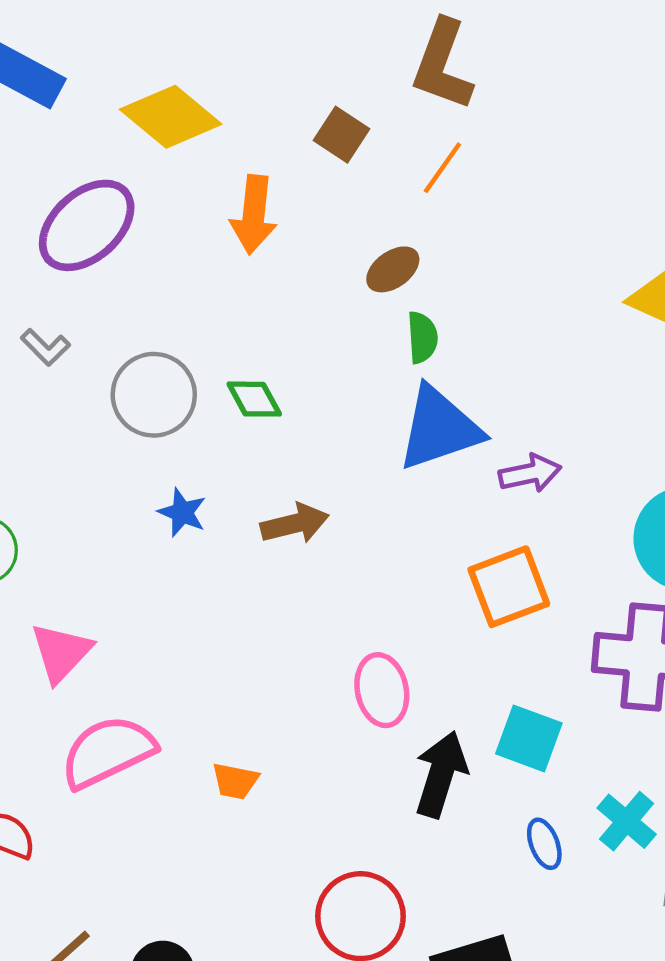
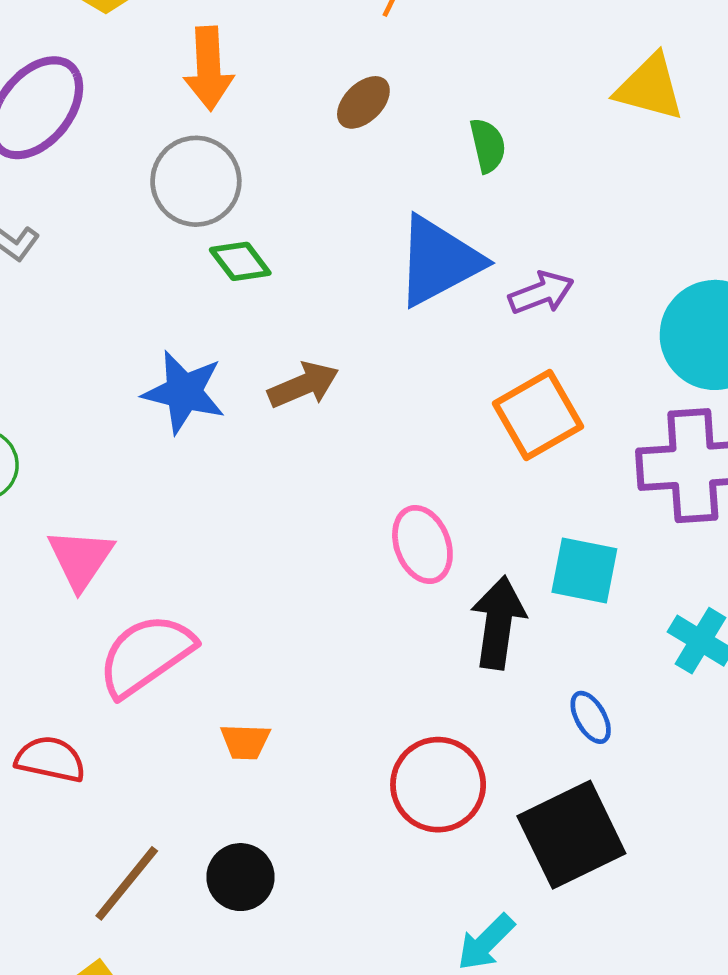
green semicircle: (422, 337) -> (488, 145), moved
gray circle: (154, 395) -> (196, 181), moved
blue star: (182, 512) -> (184, 392), size x1.6
orange trapezoid: (235, 781) -> (245, 742), moved
blue ellipse: (544, 844) -> (591, 717), moved

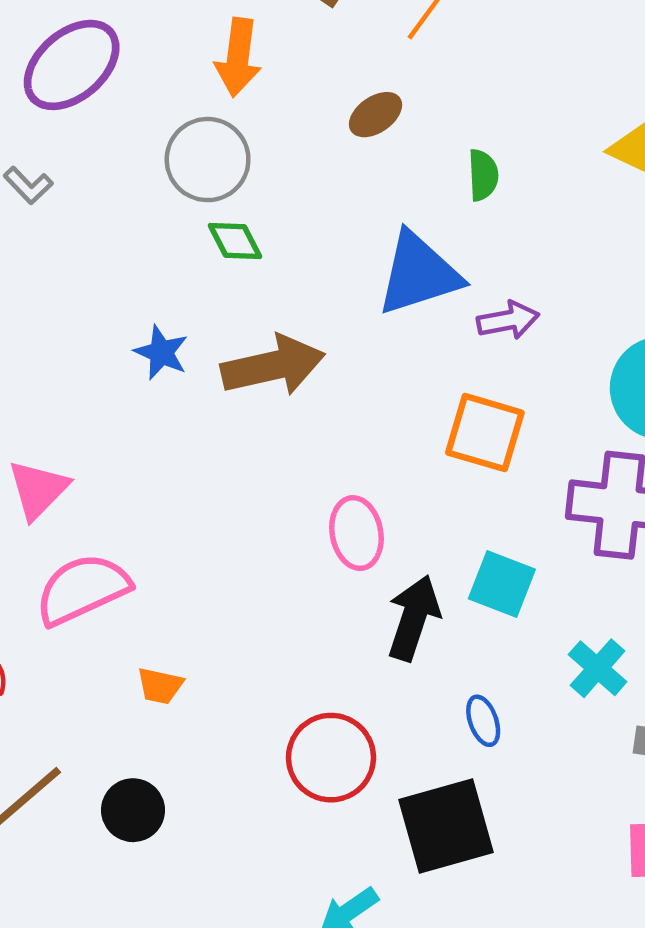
brown arrow: (303, 385) -> (273, 366), size x1.5
blue star: (184, 392) -> (161, 352), size x0.7
orange square: (538, 415) -> (485, 433), turned 36

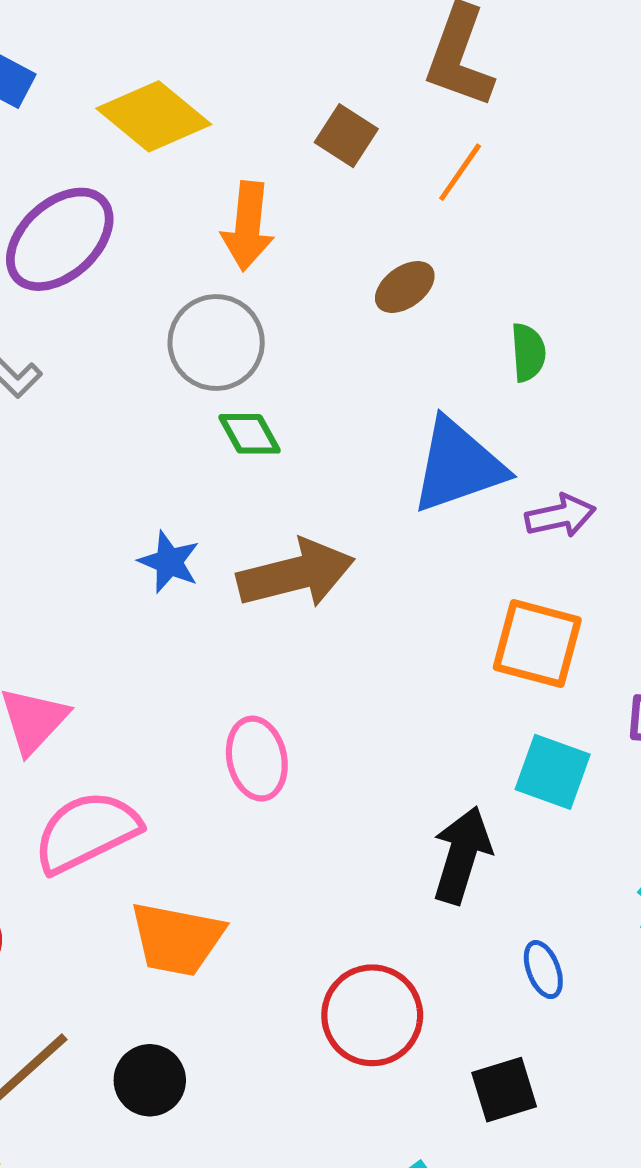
pink ellipse: (356, 533) -> (257, 759), moved
cyan square: (502, 584) -> (553, 772), moved
orange trapezoid: (160, 686) -> (177, 939), size x1.8
black square: (446, 826) -> (504, 1090), size x0.6

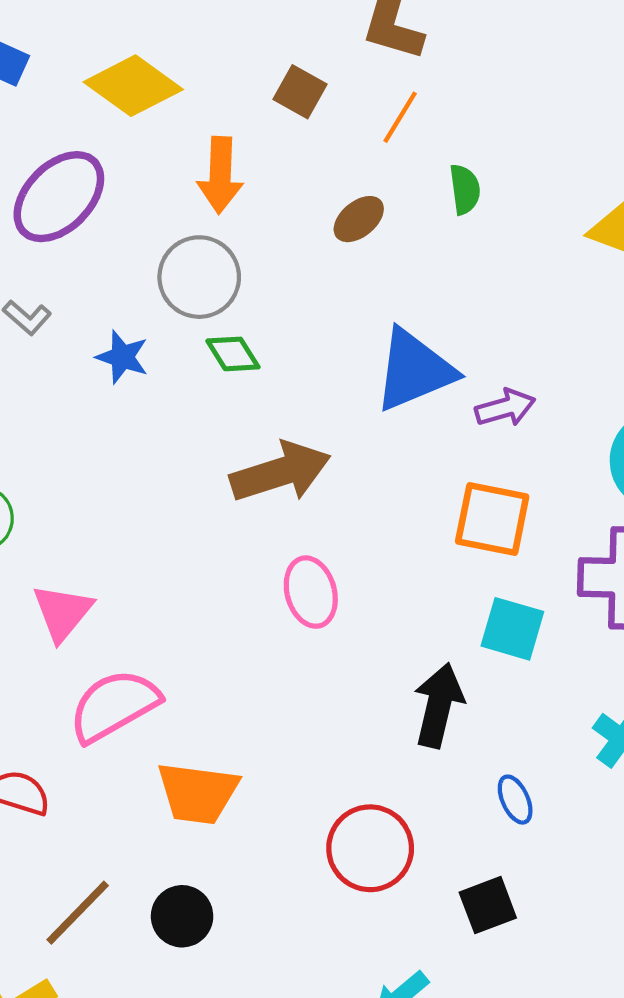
green semicircle: (528, 352) -> (465, 189), moved
blue star: (169, 562) -> (122, 357), moved
pink ellipse: (257, 759) -> (311, 592), moved

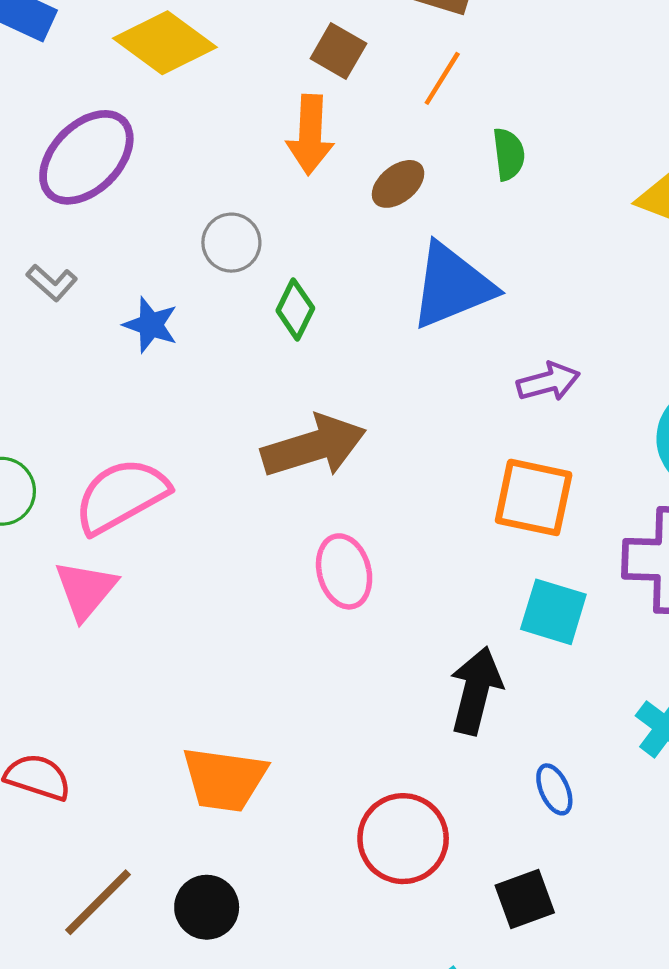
orange arrow: (220, 175) -> (310, 135), moved
gray circle: (199, 277) -> (231, 243), size x0.7
green diamond: (233, 354) -> (295, 309), moved, turned 58
blue triangle: (414, 370) -> (452, 286), moved
pink semicircle: (114, 706) -> (121, 496), moved

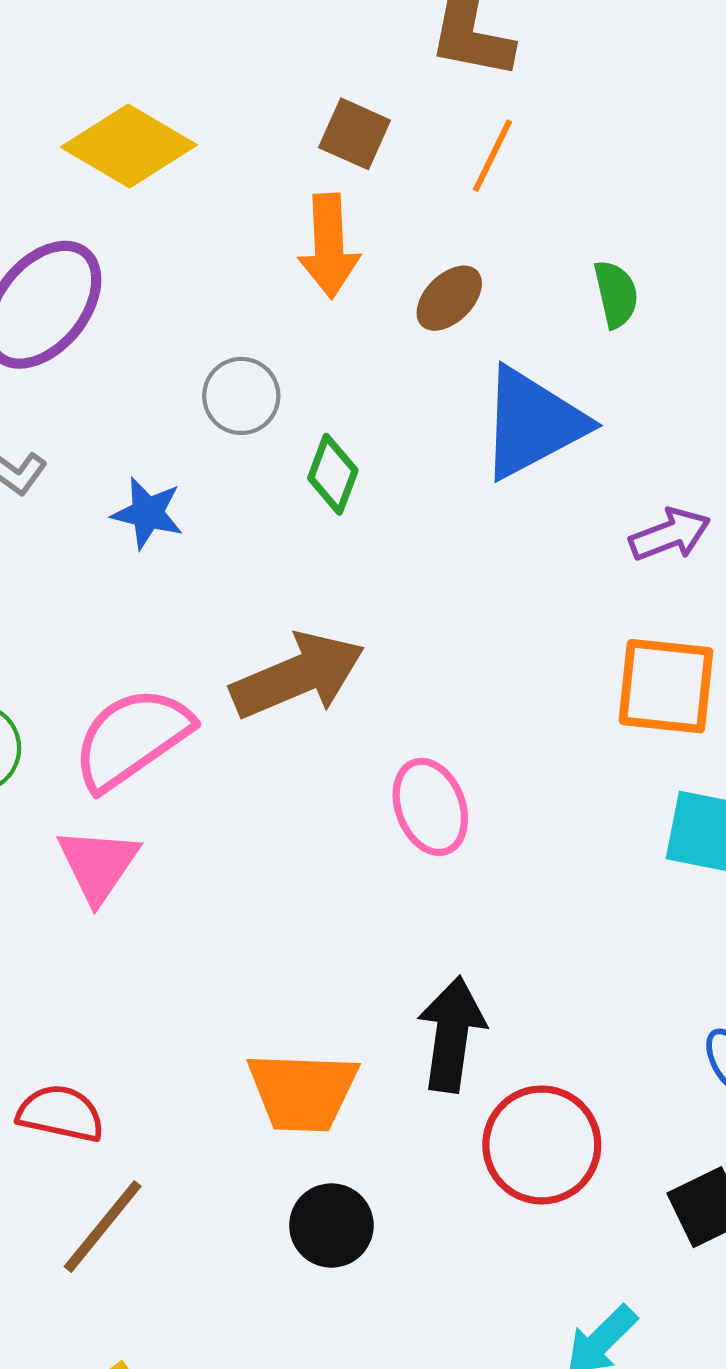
green semicircle: (509, 154) -> (616, 294), moved
brown arrow: (314, 446) -> (298, 676), moved
black arrow: (476, 691) -> (452, 1034), moved
brown line: (98, 902) -> (103, 1226), moved
black circle: (207, 907) -> (331, 1226), moved

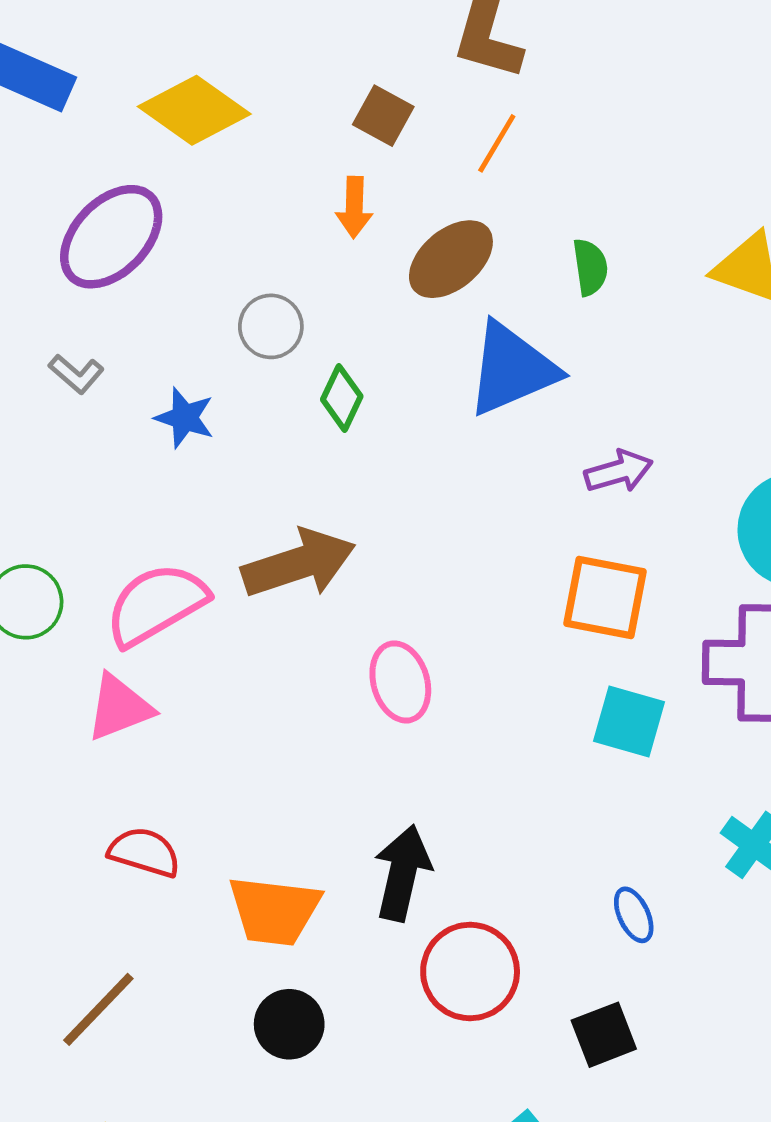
orange arrow: (329, 246) -> (354, 207), size x0.7
brown ellipse: (449, 298) -> (451, 259), size x1.5
pink triangle: (98, 865) -> (119, 707), turned 30
red semicircle: (61, 1113) -> (144, 852), moved

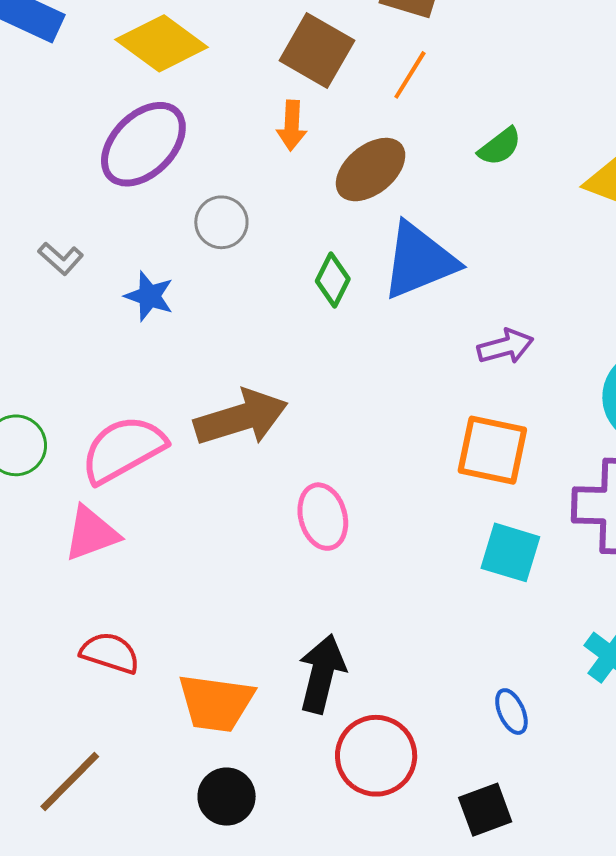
brown square: (383, 116) -> (317, 50), size x1.5
purple ellipse: (111, 237) -> (143, 144), moved
green semicircle: (590, 267) -> (500, 147), moved, turned 60
green diamond: (342, 398) -> (333, 280), moved

